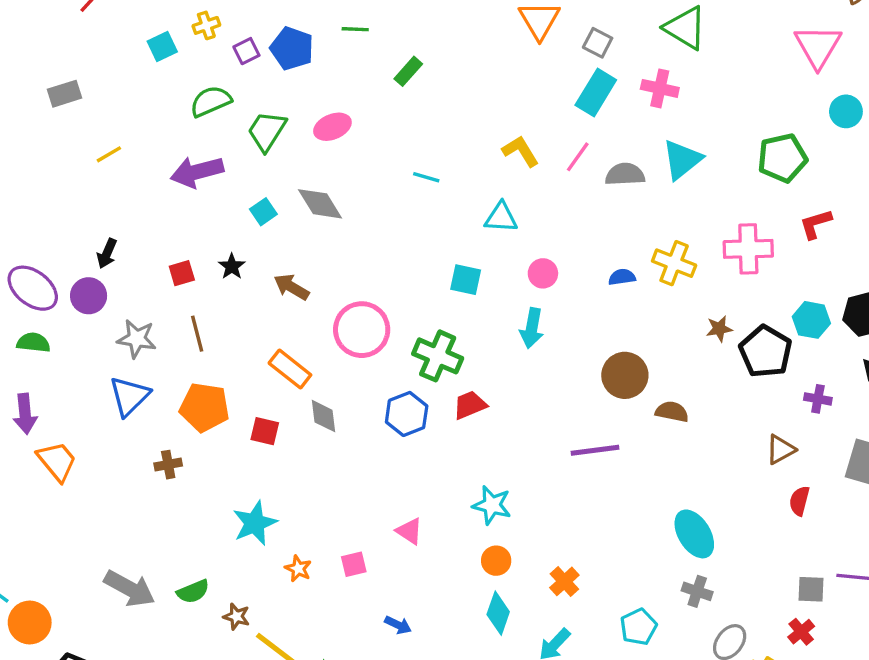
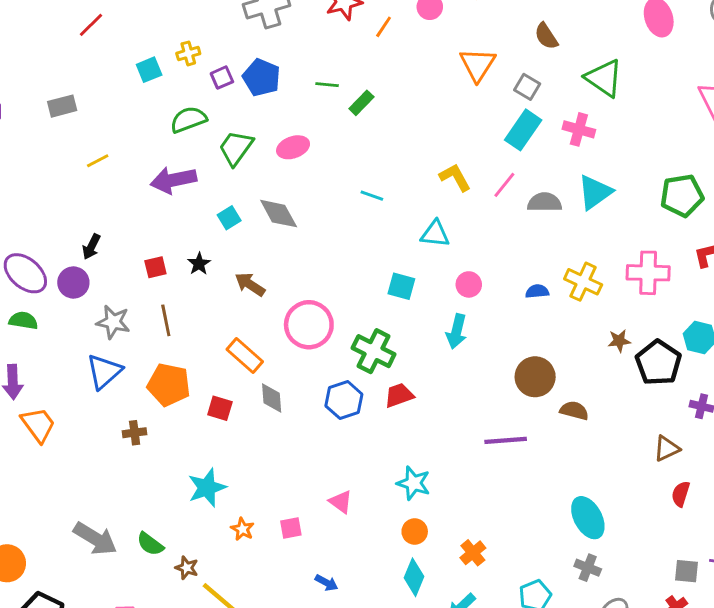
green line: (355, 29) -> (327, 85), moved
green semicircle: (193, 591) -> (150, 544), turned 56

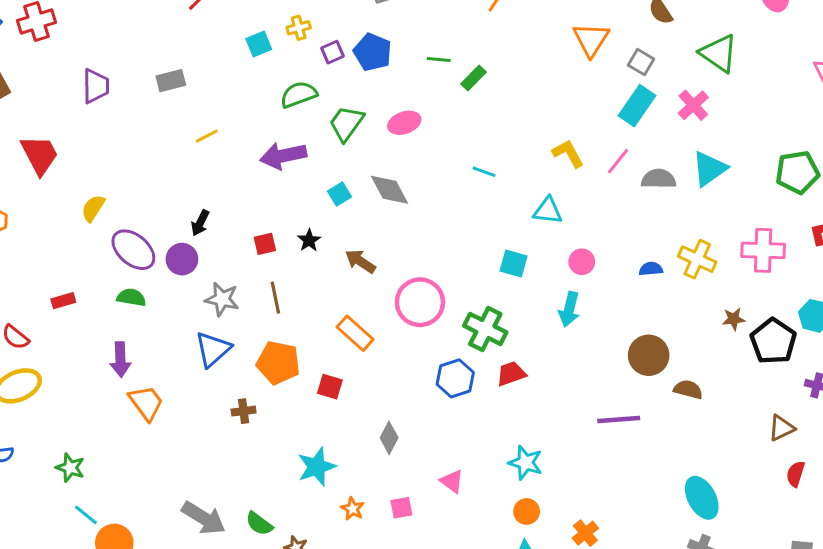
pink cross: (579, 129) -> (693, 105), turned 32
gray diamond: (272, 398) -> (389, 438), moved, turned 32

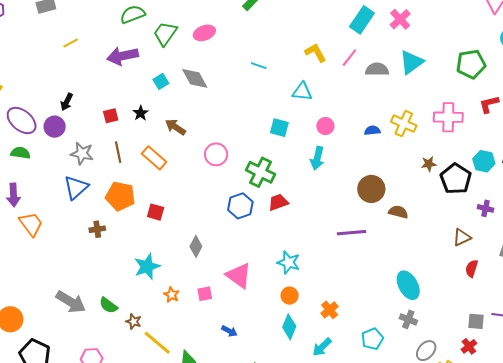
pink circle: (420, 302) -> (216, 154), size x0.7
orange rectangle: (355, 333) -> (154, 158), moved
pink triangle: (452, 481) -> (239, 276), size x1.6

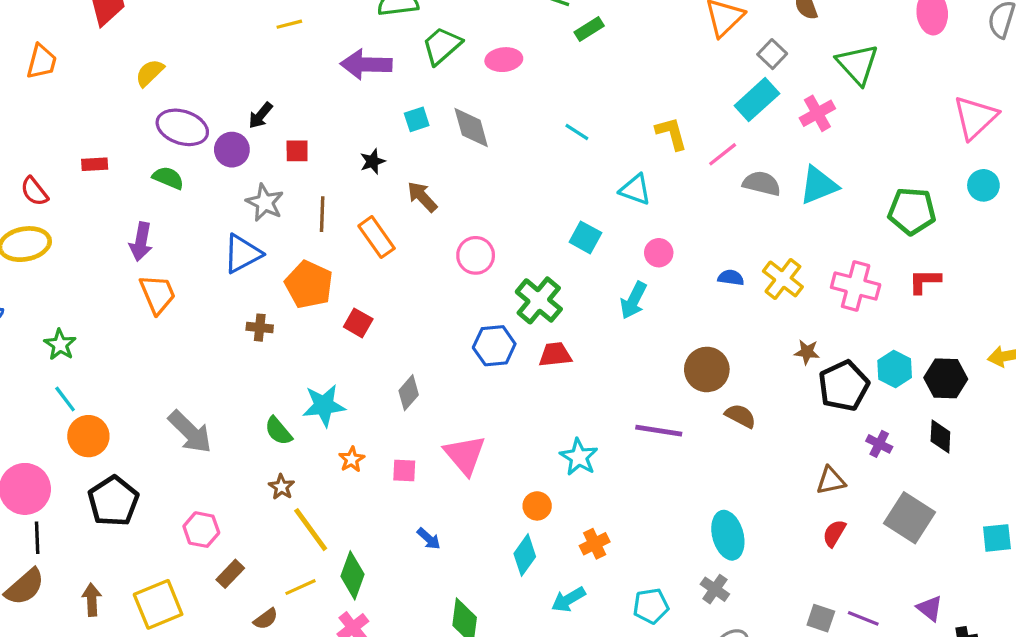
red square: (111, 116) -> (297, 151), moved
purple ellipse: (22, 120) -> (182, 127), turned -36
cyan star: (289, 262) -> (579, 457), moved
green semicircle: (108, 305) -> (278, 431), moved

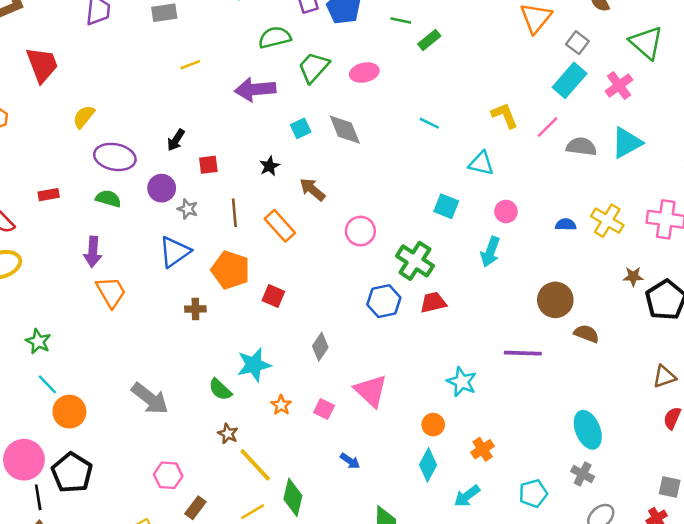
purple circle: (232, 150) -> (162, 188), moved
gray star: (265, 202) -> (188, 209), size x0.7
pink square: (404, 471) -> (324, 409), turned 30
black pentagon: (113, 501) -> (72, 473), moved

